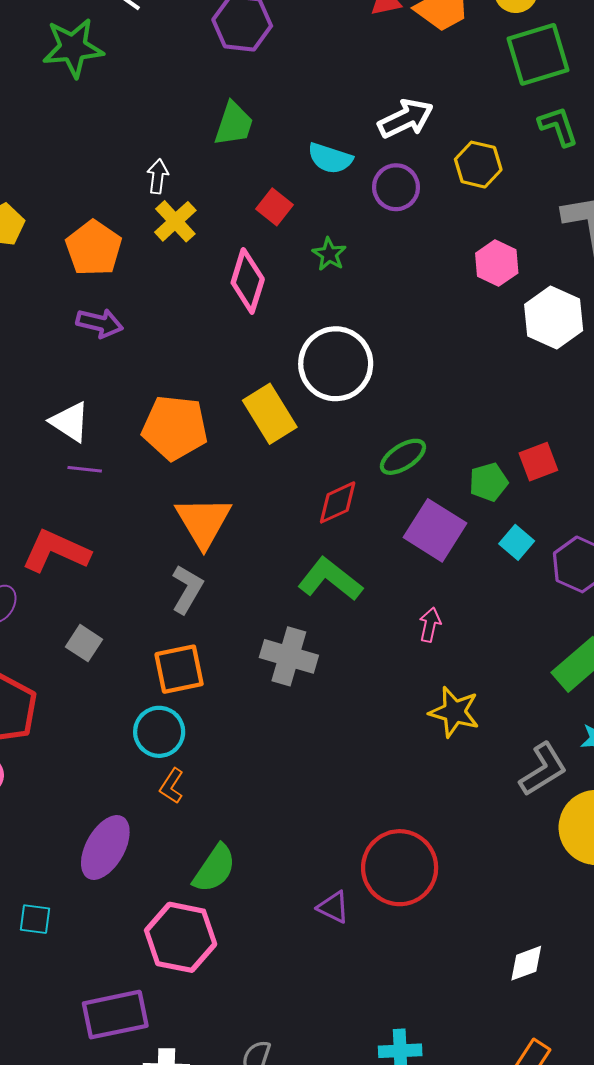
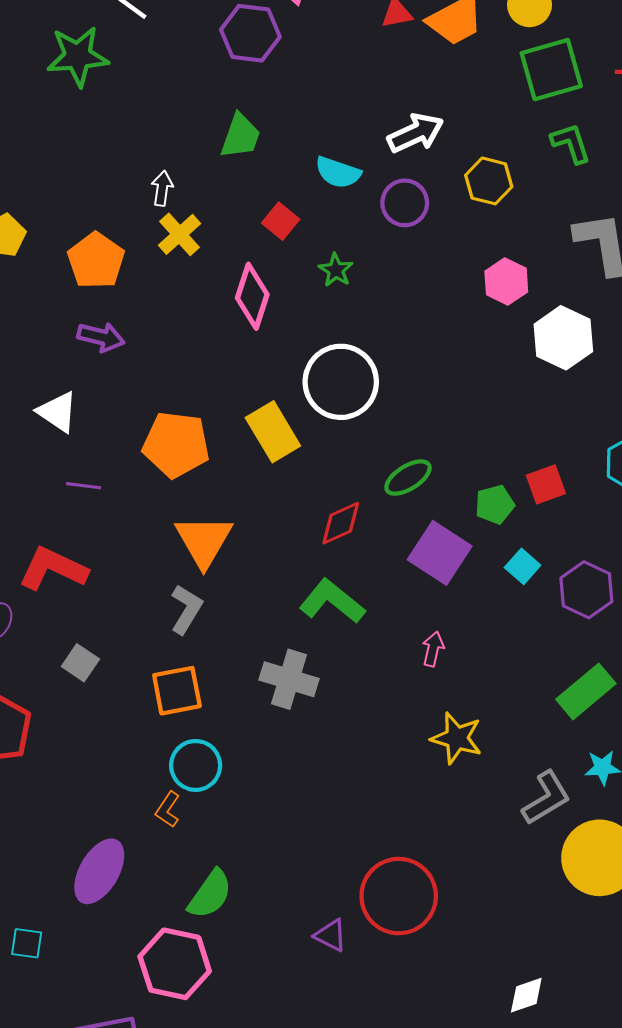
white triangle: (70, 422) -> (58, 412), moved
cyan circle: (159, 732) -> (196, 765), moved

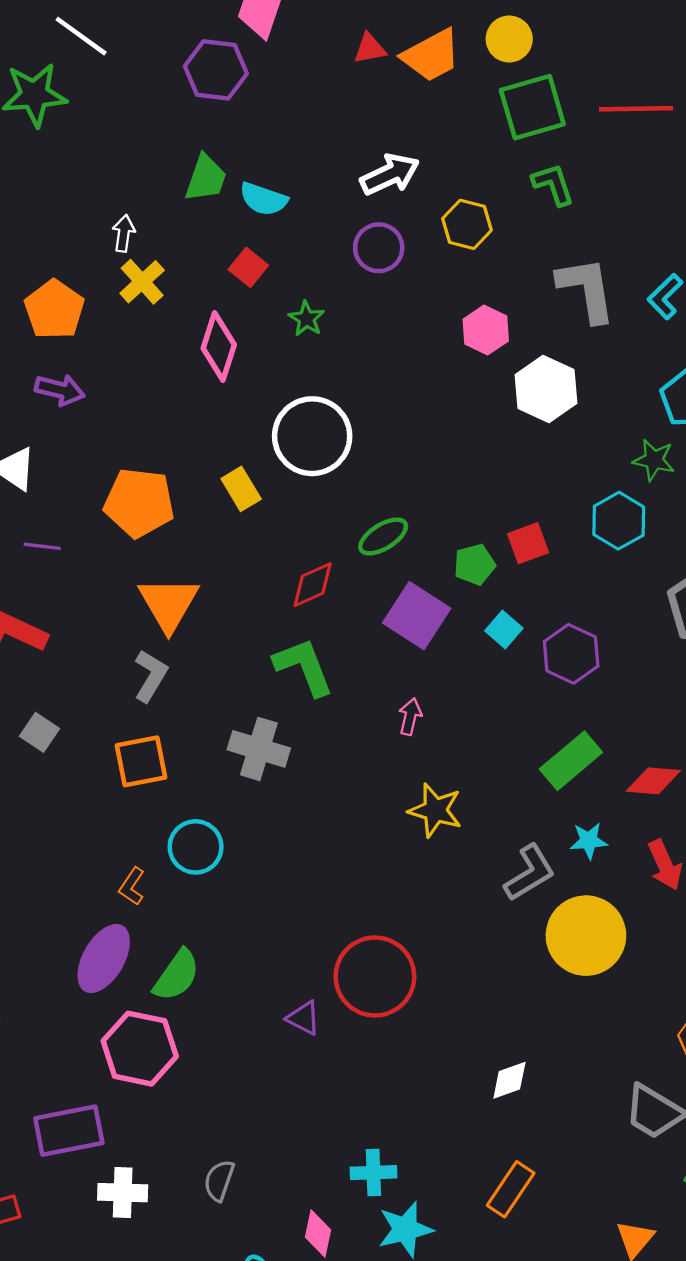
cyan semicircle: (338, 172) -> (263, 199), moved
yellow rectangle: (273, 432) -> (241, 489), size x0.7
green L-shape: (332, 601) -> (304, 667), turned 30
cyan circle: (196, 765) -> (196, 847), moved
purple ellipse: (99, 871) -> (104, 959), moved

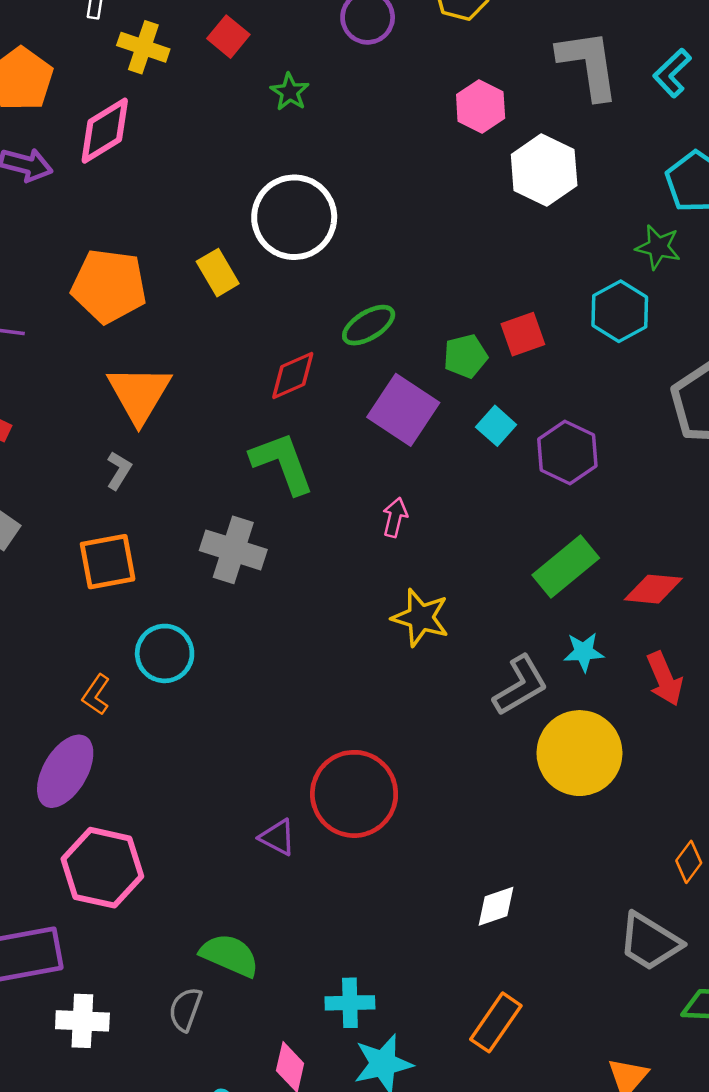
yellow cross: (142, 282) -> (143, 47), moved, turned -30
pink diamond: (219, 346) -> (105, 131), moved, turned 40
gray L-shape: (151, 676) -> (119, 470), size x0.7
green semicircle: (177, 975) -> (230, 955), moved, turned -102

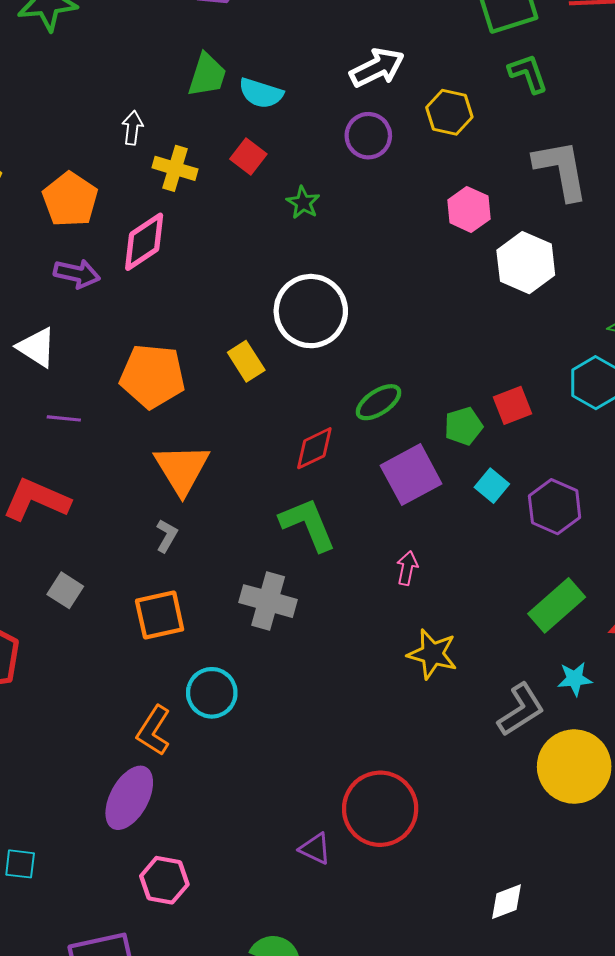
purple square: (403, 410) -> (411, 475), turned 30
orange L-shape: (96, 695) -> (154, 731), size x1.4
pink hexagon: (102, 868) -> (164, 880), size x0.7

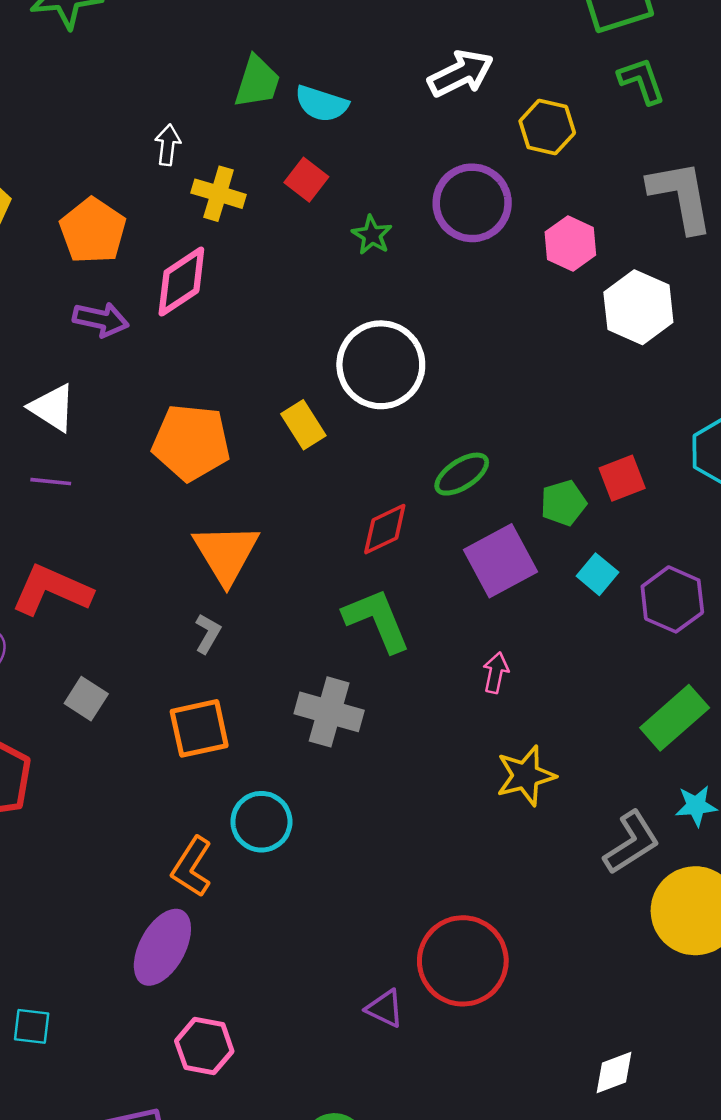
purple circle: (368, 136) -> (472, 203), moved, size x1.4
purple line: (64, 418) -> (51, 482), moved
yellow star: (432, 654) -> (526, 776), turned -30

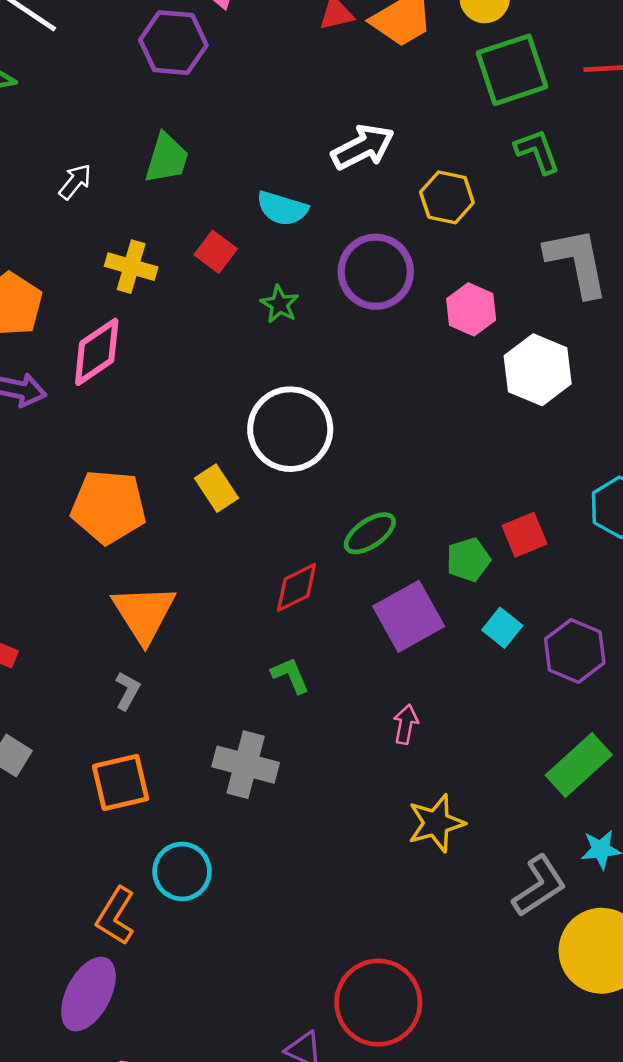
cyan semicircle: (322, 104) -> (282, 208), moved
white arrow: (168, 145) -> (75, 182), moved, turned 33
green L-shape: (377, 620) -> (290, 675), size x0.6

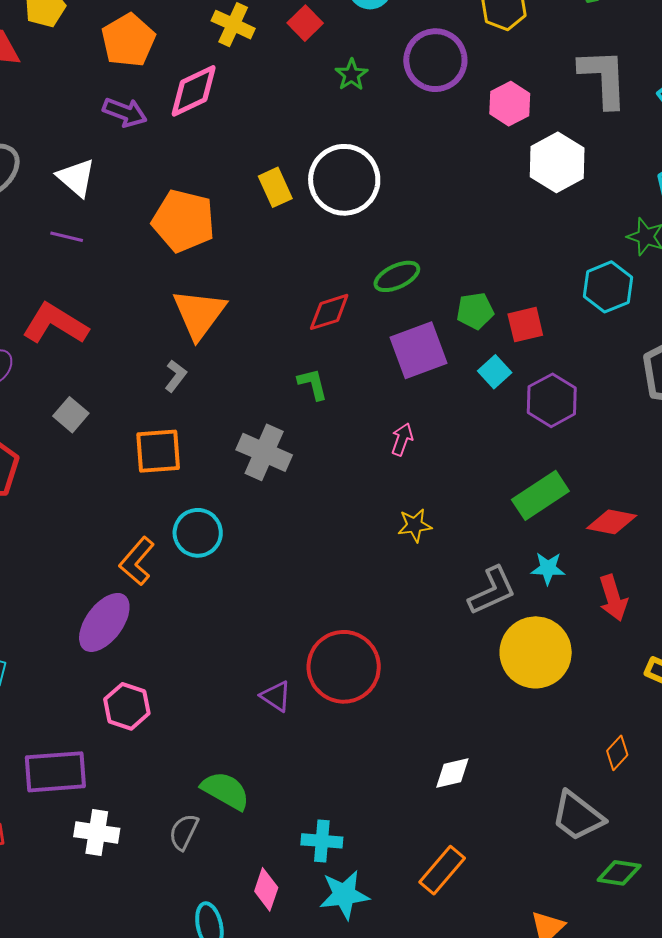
yellow rectangle: (216, 488) -> (275, 187), moved
red square: (525, 535) -> (525, 325), moved
yellow star: (436, 823) -> (415, 525), size x0.7

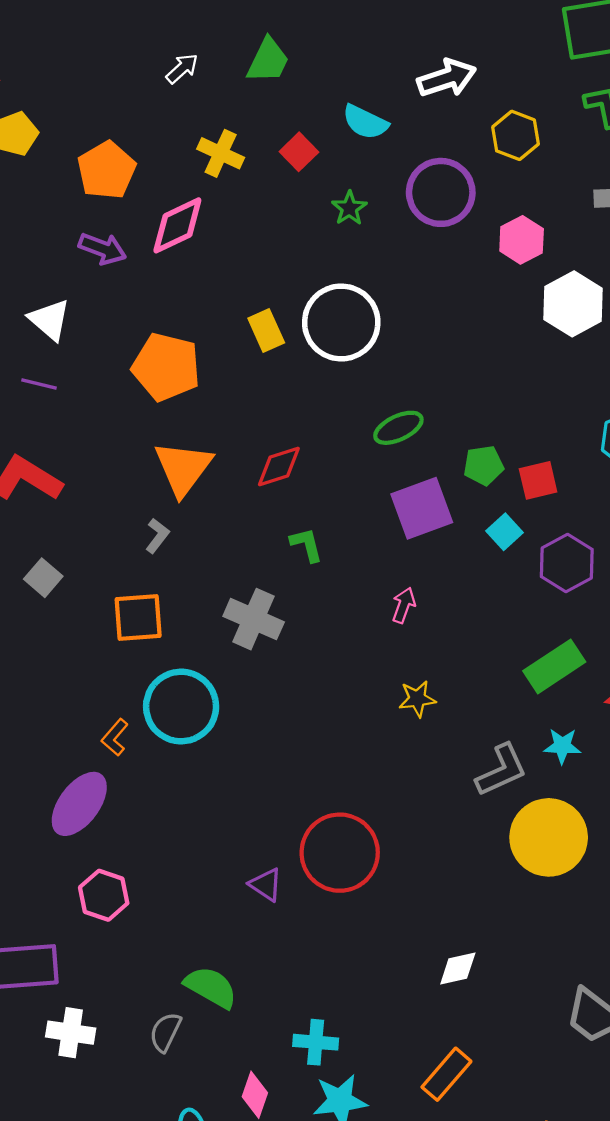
red diamond: (329, 312) -> (279, 467), moved
cyan circle: (198, 533) -> (181, 707), size x1.4
orange L-shape: (137, 561) -> (115, 737), size x0.7

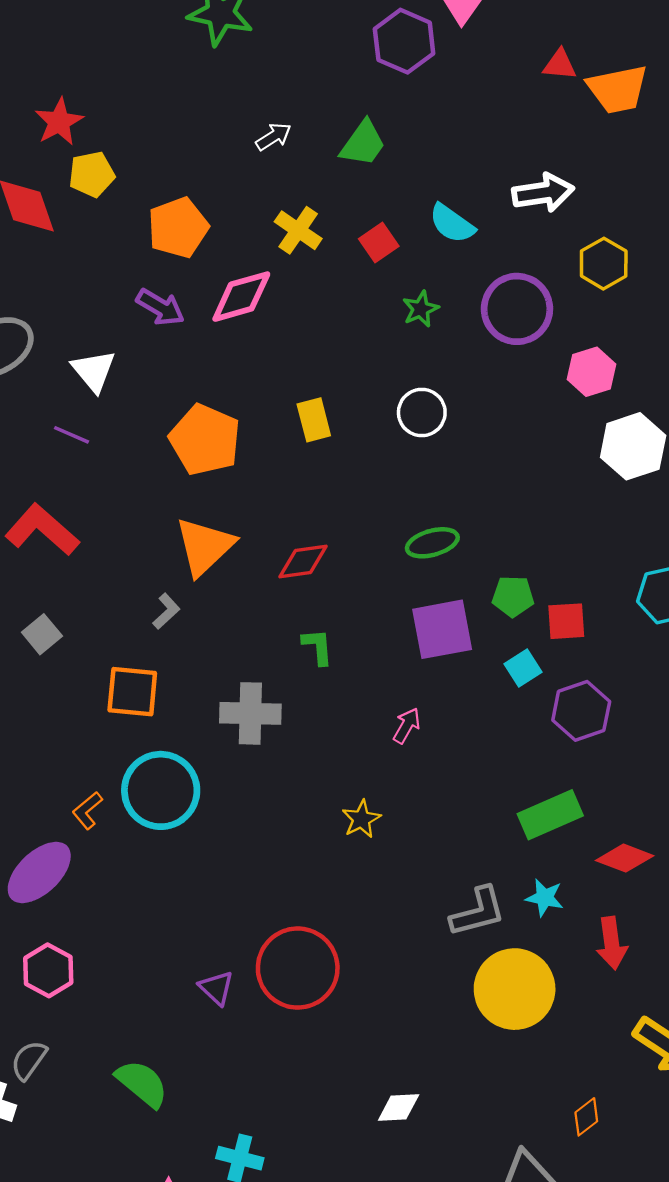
white circle: (341, 322) -> (422, 413), moved, size x0.6
gray cross: (254, 619) -> (250, 713), turned -32
yellow star: (417, 699) -> (361, 819), moved, turned -30
gray semicircle: (165, 1032) -> (29, 1060), moved

